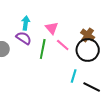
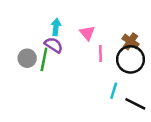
pink line: (63, 45) -> (100, 53), turned 48
green line: (43, 49) -> (44, 59), moved

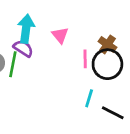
cyan arrow: (56, 27) -> (26, 29), size x1.5
pink line: (100, 53) -> (85, 59), moved

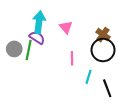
pink line: (85, 59) -> (72, 58), moved
black line: (113, 113) -> (107, 88), turned 42

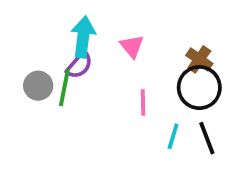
purple semicircle: (37, 38) -> (79, 65), turned 98
black line: (107, 88) -> (207, 138), moved

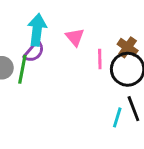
pink line: (143, 103) -> (100, 59), moved
cyan line: (173, 136) -> (117, 117), moved

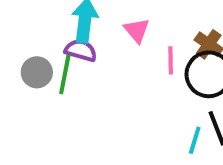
purple semicircle: (34, 52) -> (81, 50), turned -115

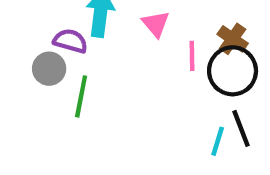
purple semicircle: (81, 50) -> (70, 41), moved
green line: (65, 74) -> (81, 96), moved

